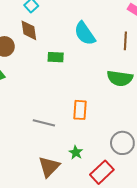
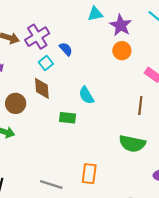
cyan semicircle: (85, 34) -> (86, 95), moved, size x0.7

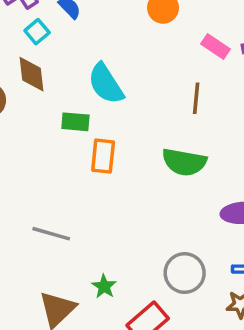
cyan semicircle: (86, 95) -> (106, 84), size x1.4
orange rectangle: (89, 174) -> (103, 156), moved

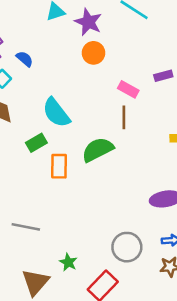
pink rectangle: (215, 46) -> (128, 89), moved
green rectangle: (75, 122) -> (36, 143), turned -30
green semicircle: (184, 162) -> (98, 150), moved, turned 148

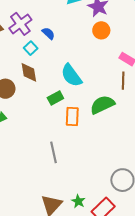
gray line: (26, 227) -> (54, 152), moved, turned 65
green star: (68, 262) -> (78, 201), moved

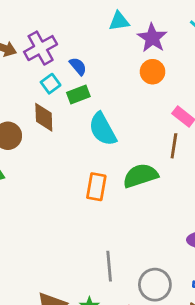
green rectangle: (55, 98) -> (78, 95), moved
gray line: (54, 152) -> (109, 266), moved

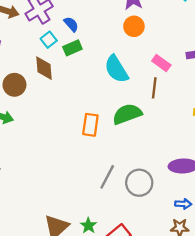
cyan semicircle: (103, 129) -> (116, 69), moved
gray line: (109, 266) -> (107, 177), moved, turned 35
gray circle: (155, 285) -> (139, 183), moved

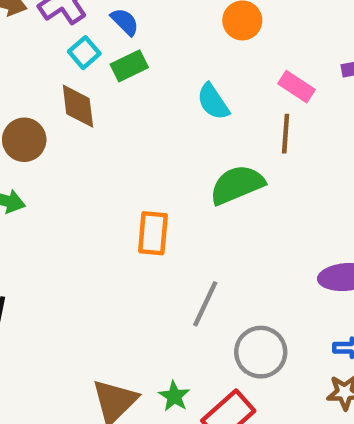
cyan semicircle: (116, 69) -> (213, 102), size x0.7
orange rectangle: (90, 125) -> (153, 233), moved
gray circle: (139, 183) -> (261, 352), moved

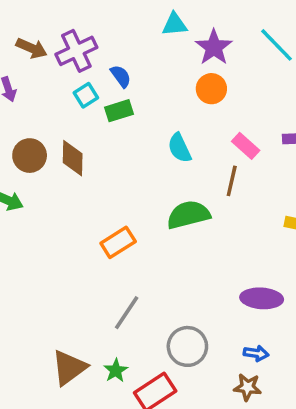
brown diamond: (78, 106) -> (73, 158), moved
orange rectangle: (153, 233) -> (118, 242), turned 44
gray line: (205, 304) -> (127, 313), moved

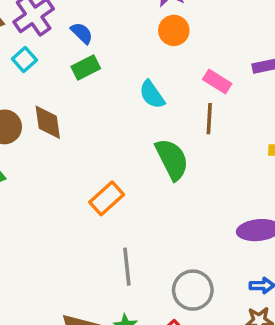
cyan square: (86, 95) -> (24, 59), moved
green semicircle: (188, 215) -> (172, 159), turned 87
gray line: (127, 313) -> (127, 267), turned -30

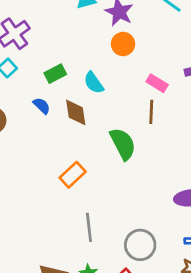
blue semicircle: (82, 33) -> (42, 106), moved
cyan semicircle: (152, 94) -> (94, 83), moved
brown diamond: (48, 122) -> (76, 112), moved

